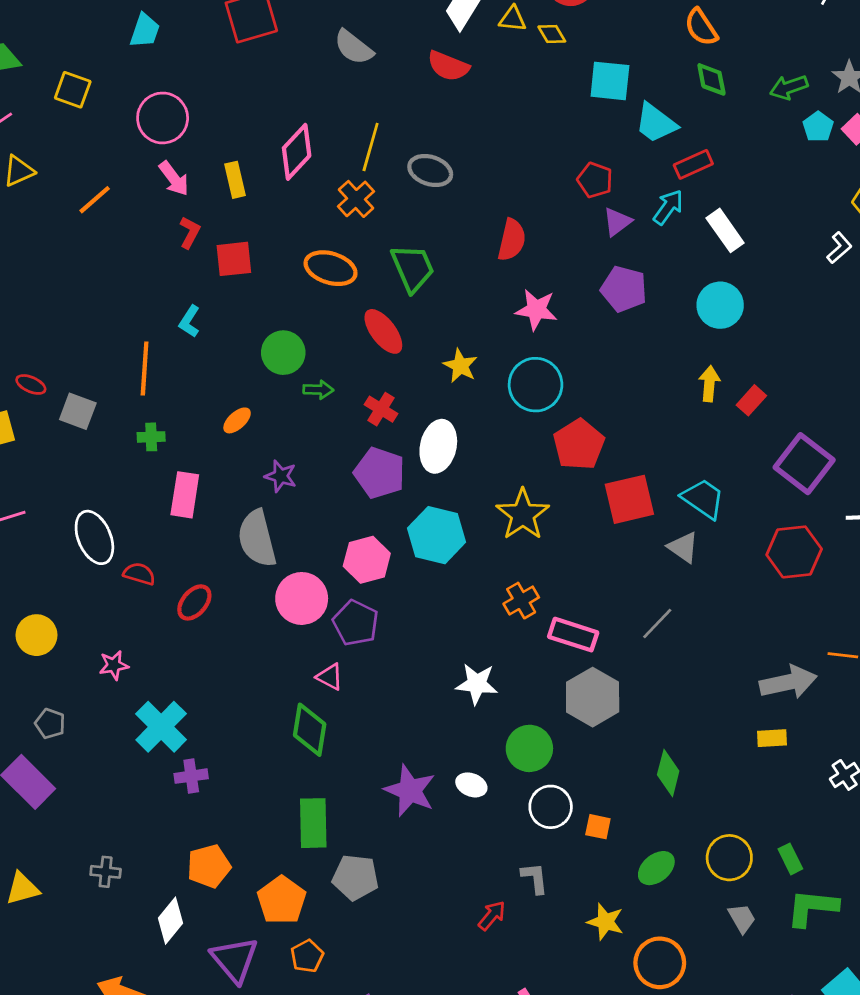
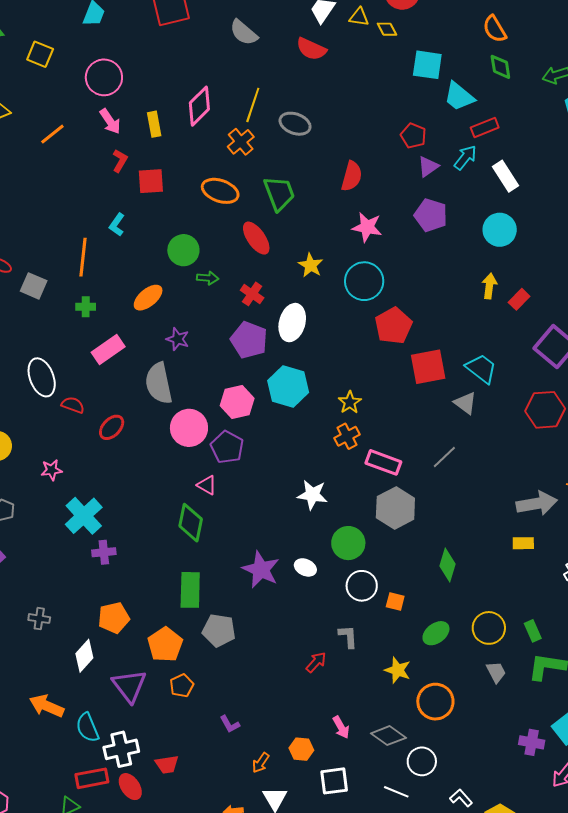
orange ellipse: (237, 420) -> (148, 298), size x1.4
pink rectangle: (185, 495) -> (108, 350), turned 44
yellow star: (523, 514) -> (350, 402), moved, size x0.6

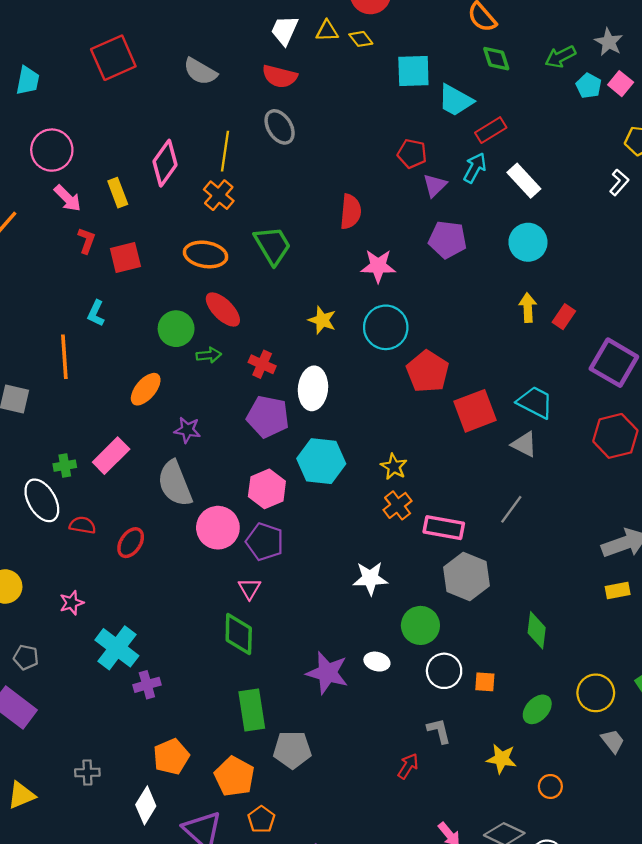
gray ellipse: (295, 124) -> (280, 127), moved, turned 48
red ellipse: (256, 238) -> (223, 310), moved
green cross: (86, 307) -> (65, 466), moved
pink triangle: (207, 485) -> (249, 589), turned 40
orange circle: (435, 702) -> (550, 786), size x0.6

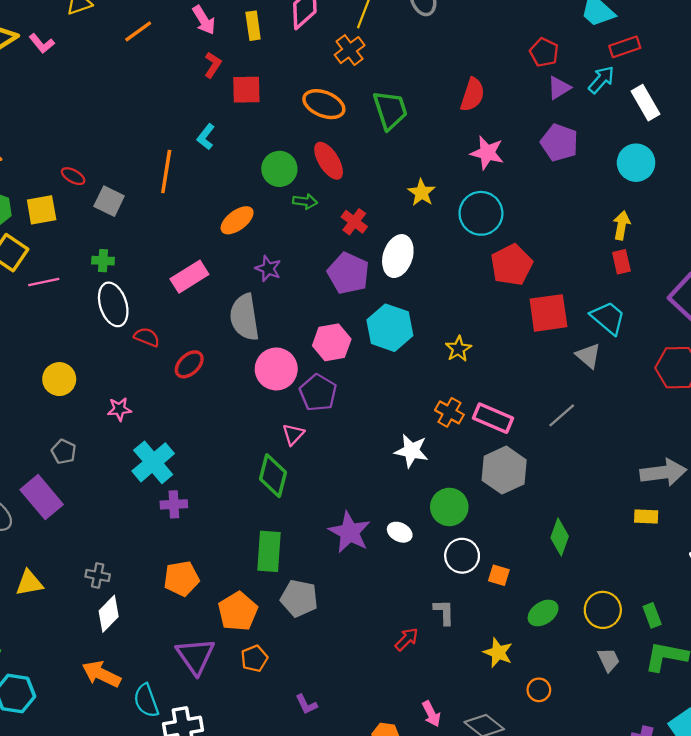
red rectangle: (564, 317) -> (621, 262), moved, turned -60
green cross: (65, 466) -> (103, 261), moved
orange cross: (398, 505) -> (449, 412), moved, turned -36
white diamond: (146, 805) -> (109, 614), moved

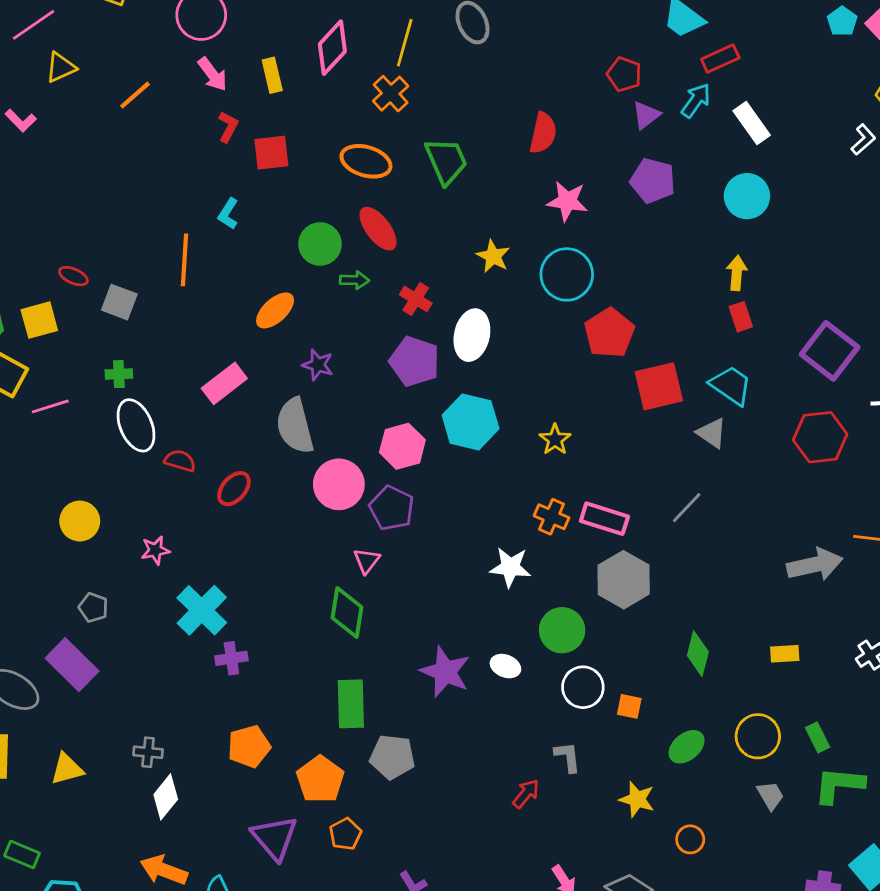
yellow rectangle: (646, 516) -> (785, 654), moved

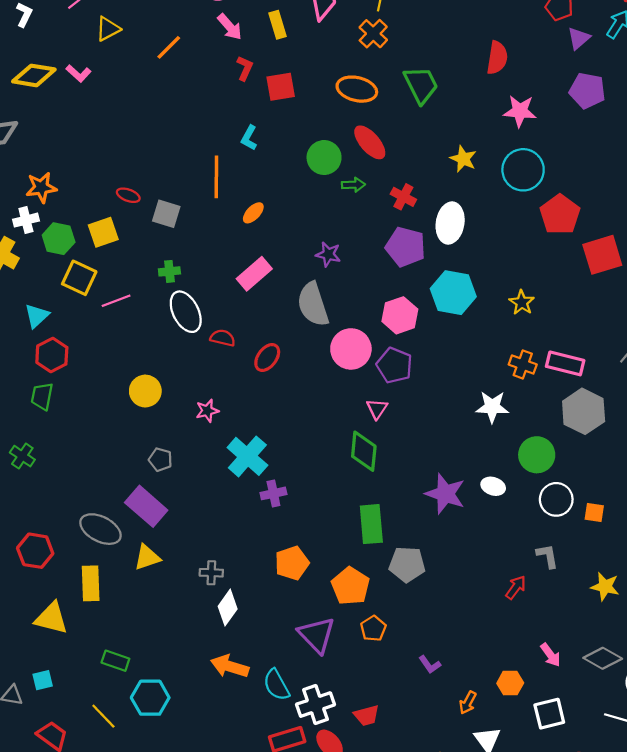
orange ellipse: (275, 310) -> (253, 213), moved, size x0.7
yellow triangle: (67, 769) -> (147, 557), moved

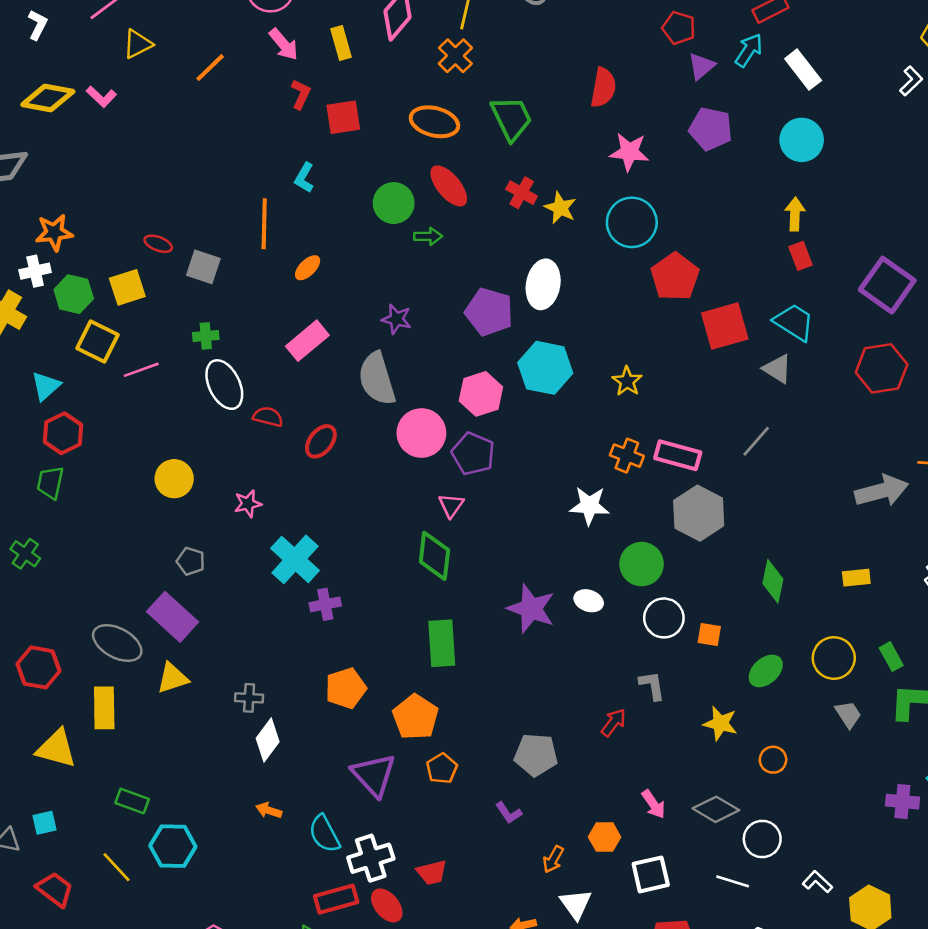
red cross: (403, 197) -> (522, 193), moved
gray pentagon: (407, 564) -> (536, 755), moved
orange arrow: (230, 666) -> (269, 810), size x0.6

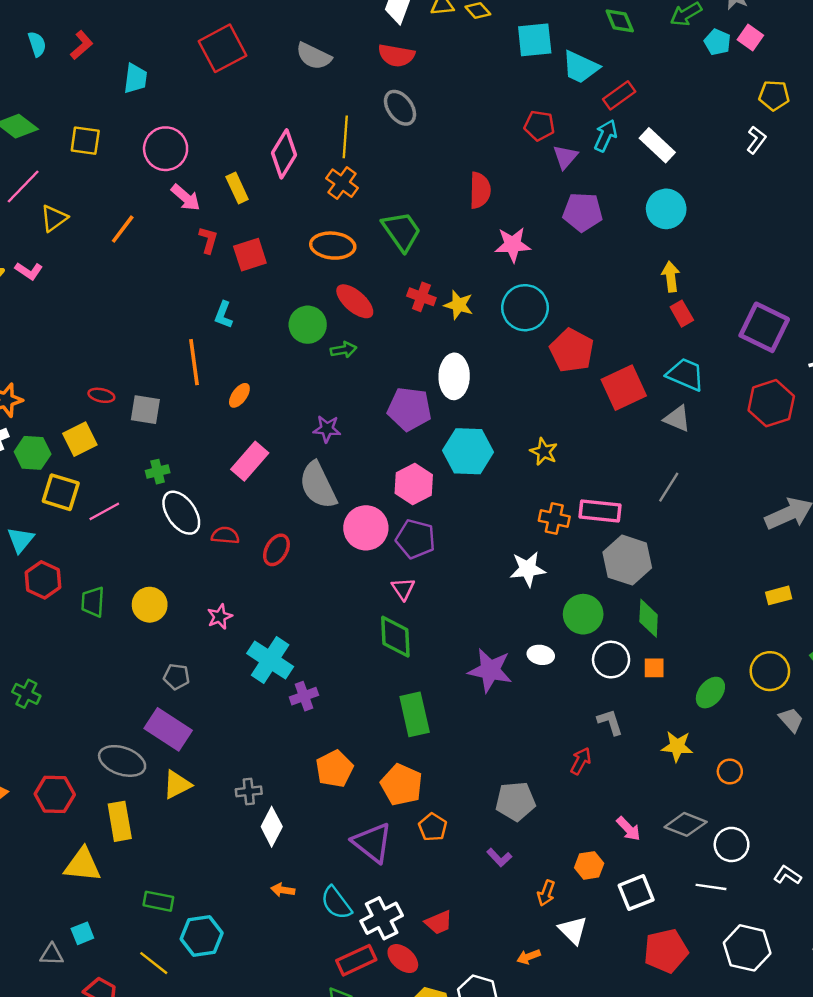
green trapezoid: (50, 483) -> (93, 602), moved
green diamond: (773, 581) -> (649, 618), moved

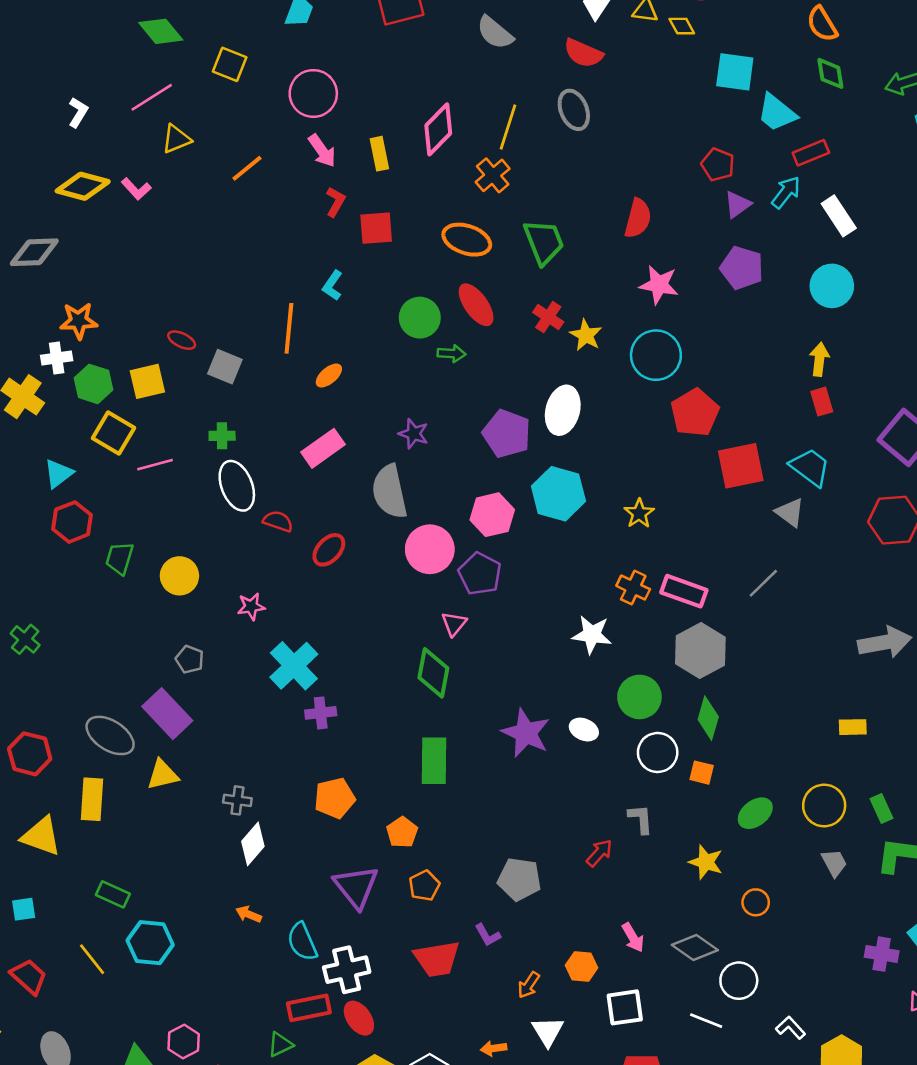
orange pentagon: (401, 785) -> (402, 832), size x0.7
red trapezoid: (439, 922) -> (437, 959), moved, size x1.5

